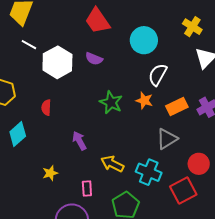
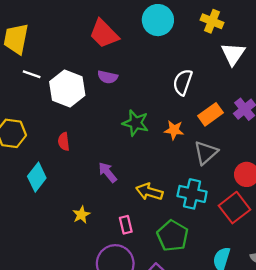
cyan circle: (144, 40) -> (158, 20), moved
orange star: (144, 101) -> (174, 130), moved

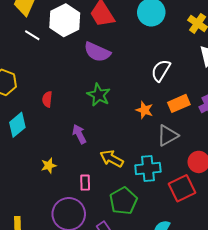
purple semicircle: (108, 77) -> (97, 52), size x1.5
white hexagon: (67, 88) -> (65, 20), moved
green star: (136, 123) -> (99, 95), moved
cyan cross: (192, 194) -> (148, 168), turned -30

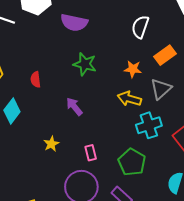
yellow arrow: (112, 159) -> (129, 99), moved

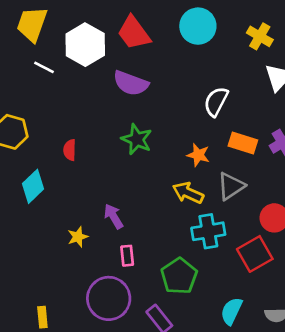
orange rectangle: (165, 55) -> (243, 143), turned 45
purple arrow: (74, 107) -> (114, 216), moved

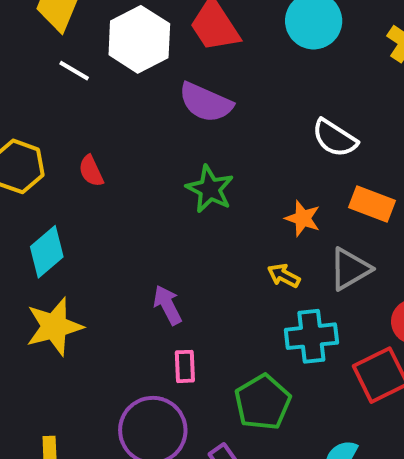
white semicircle: (216, 102) -> (335, 138), turned -88
red semicircle: (70, 150) -> (91, 171), moved, turned -30
yellow arrow: (188, 193) -> (284, 276), size x0.7
yellow star: (78, 237) -> (54, 327), moved, size x1.8

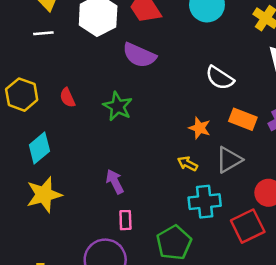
white line: (74, 71) -> (43, 33), moved, turned -36
green star: (210, 189) -> (118, 106), moved

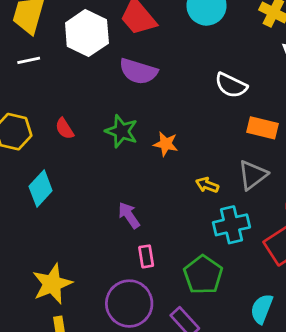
orange star: (200, 128) -> (166, 144), moved
yellow star: (44, 195) -> (52, 284), moved

